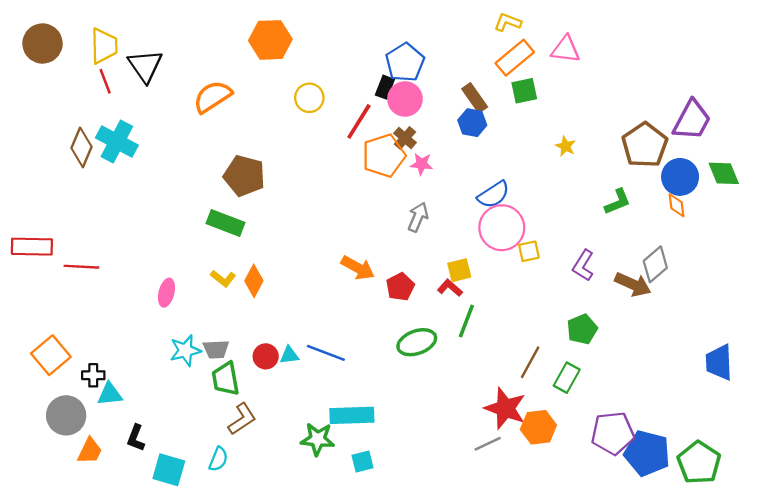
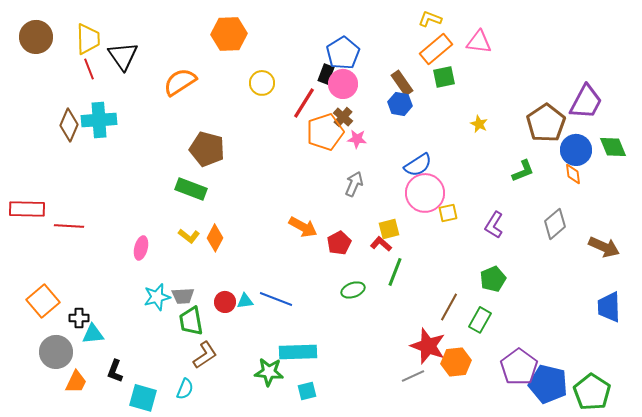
cyan cross: (117, 141) -> (99, 120), turned -32
brown arrow: (633, 284) -> (604, 247), moved
green ellipse: (417, 342) -> (353, 290), size x0.7
purple pentagon: (613, 433) -> (519, 367), turned -30

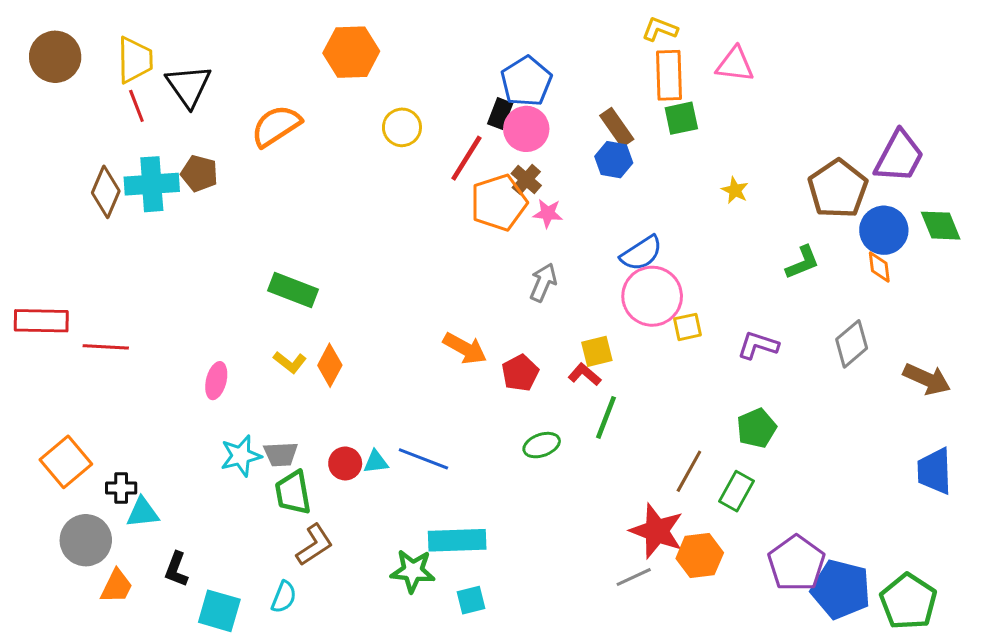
orange rectangle: (436, 49) -> (669, 75), turned -52
brown pentagon: (207, 149) -> (199, 173), moved, size x0.7
purple L-shape: (494, 225) -> (758, 345), turned 76

